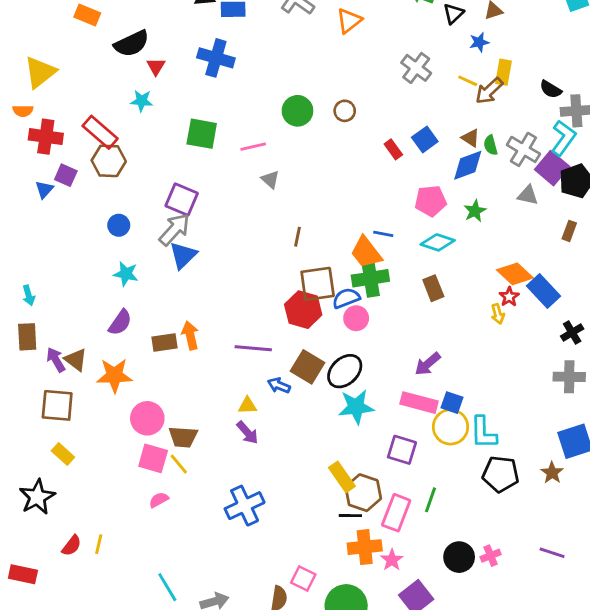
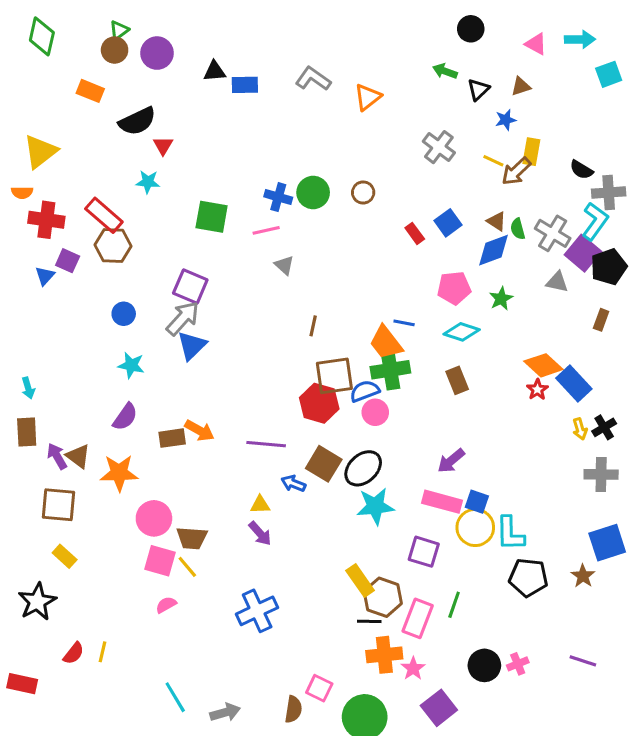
blue cross: (216, 58) -> (278, 197), moved, size x0.7
yellow arrow: (498, 314) -> (580, 429), moved
orange arrow: (190, 335) -> (199, 430), turned 132

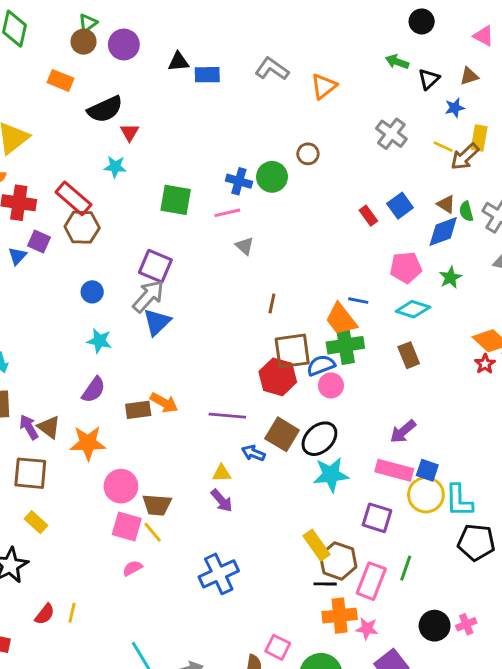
brown circle: (363, 192) -> (308, 154), moved
pink star: (413, 668) -> (367, 629), turned -30

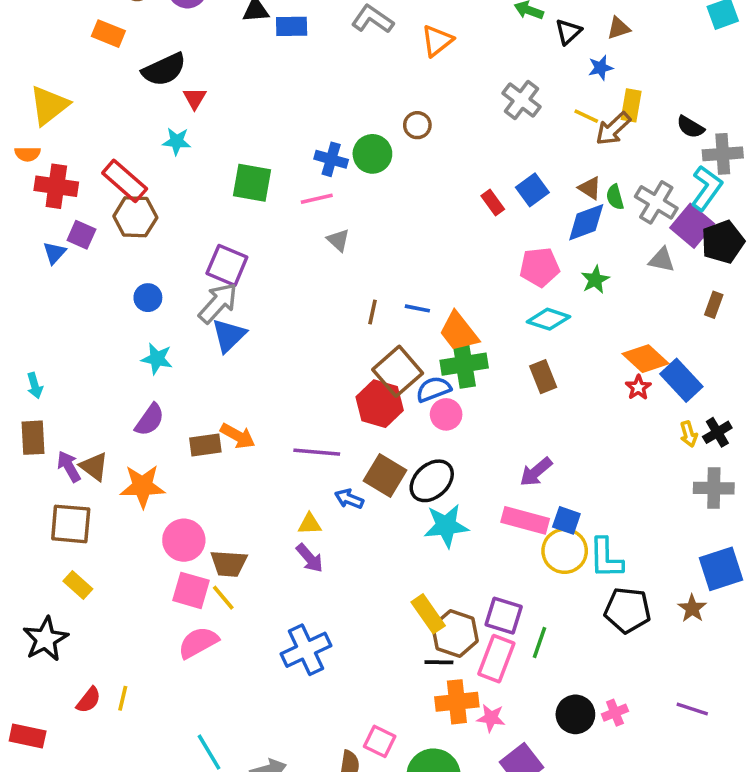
blue line: (358, 301) -> (417, 308), moved
brown square: (292, 351) -> (398, 371), turned -33
purple square: (377, 518) -> (504, 616), moved
pink semicircle: (132, 568) -> (198, 643), size x1.6

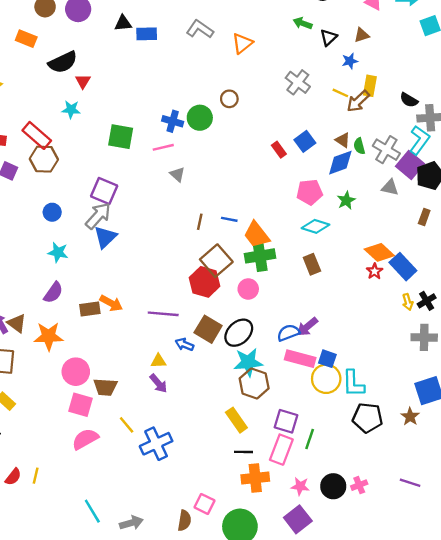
blue semicircle: (434, 389) -> (288, 333), moved
yellow line: (223, 598) -> (127, 425), moved
brown hexagon: (455, 634) -> (254, 383), moved
pink star: (491, 718) -> (300, 486), moved

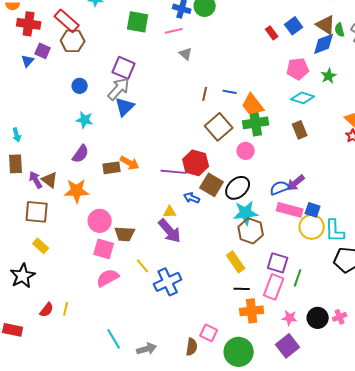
brown triangle: (343, 140) -> (326, 25), size x1.5
red hexagon: (205, 282) -> (196, 163), moved
purple arrow: (158, 383) -> (170, 231), size x1.5

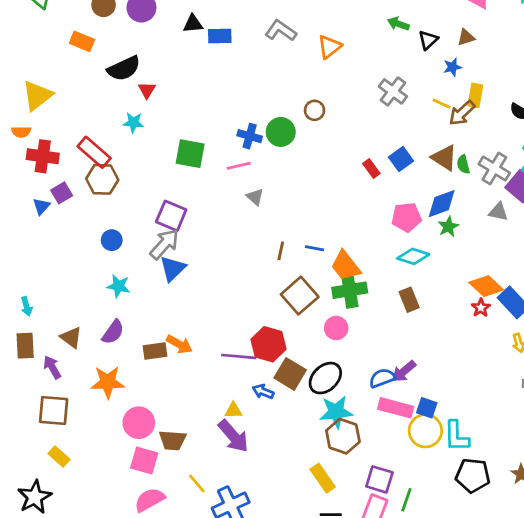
blue diamond: (324, 44) -> (442, 204), moved
purple square: (43, 51) -> (62, 193), turned 35
brown triangle: (50, 180) -> (71, 337), moved

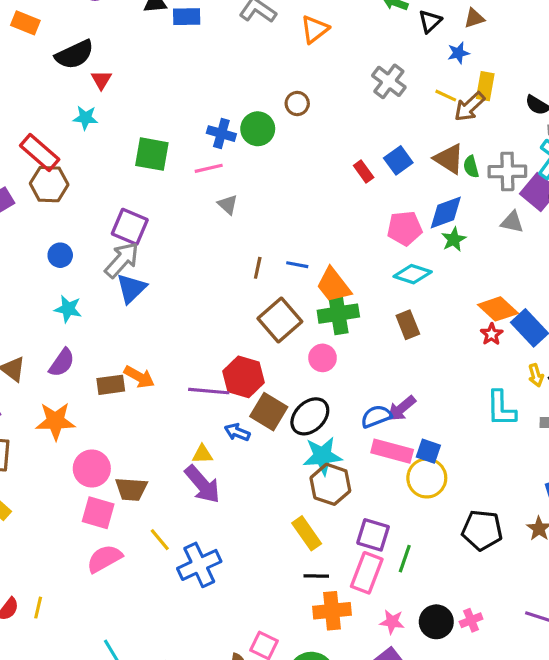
gray cross: (494, 168) -> (507, 171), turned -32
cyan L-shape: (456, 436) -> (501, 408), moved

